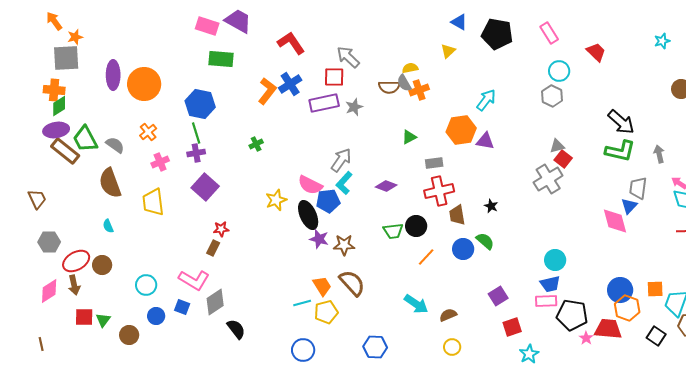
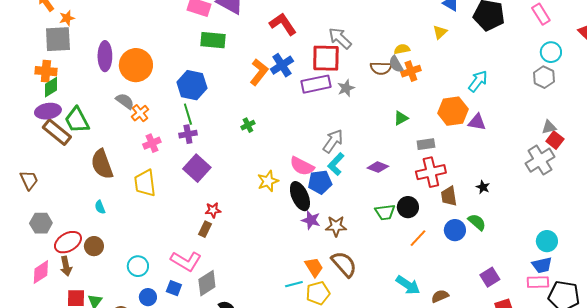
red square: (334, 77) -> (326, 58), size x1.4
gray semicircle: (115, 145) -> (125, 101), moved

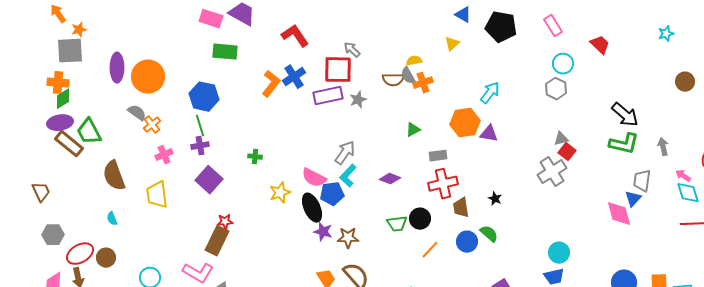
gray arrow: (340, 38) -> (352, 50), size x0.7
green cross: (248, 125) -> (255, 157), moved, turned 32
brown rectangle: (205, 229) -> (217, 241), size x1.8

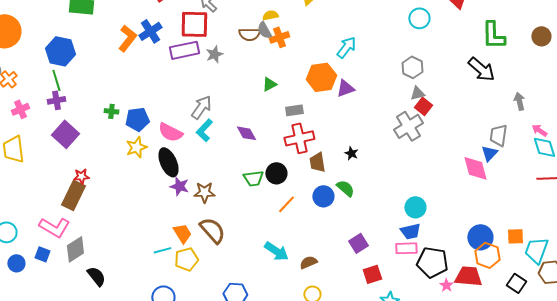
gray hexagon: (556, 89) -> (412, 67), moved
purple triangle: (489, 134) -> (345, 88), turned -30
green L-shape: (624, 144) -> (493, 35), moved, turned 76
purple diamond: (390, 179) -> (246, 133), turned 40
blue pentagon: (332, 194) -> (137, 119), moved

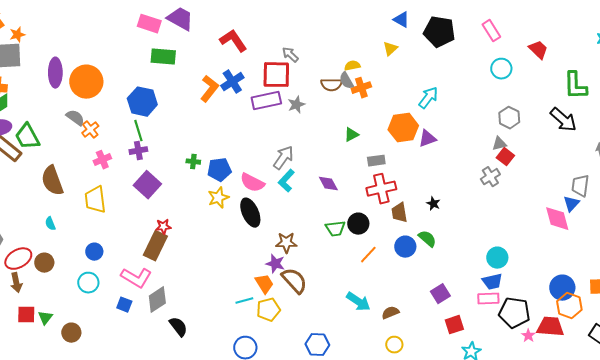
gray hexagon: (412, 67) -> (509, 118), moved
gray cross: (408, 126) -> (490, 177), size x0.7
purple star: (179, 186) -> (275, 264), moved
blue circle: (16, 263) -> (94, 252), moved

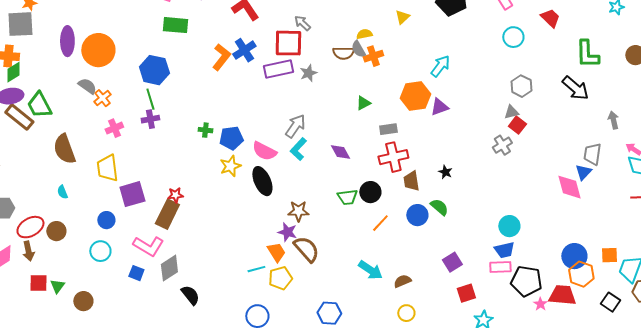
purple square: (147, 185) -> (132, 194), moved, turned 32

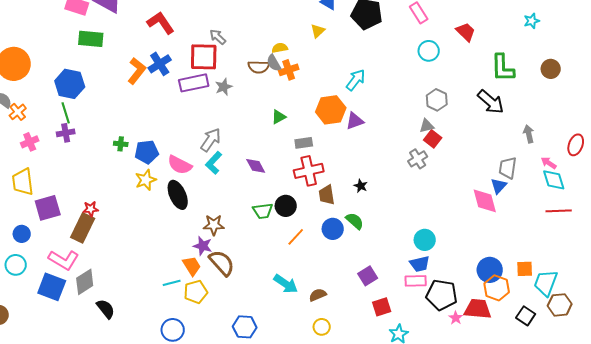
blue square: (136, 273) -> (52, 287), size x1.8

